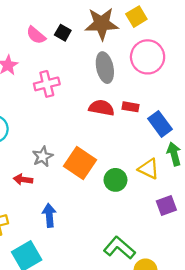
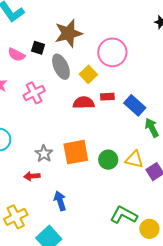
yellow square: (136, 17) -> (88, 74), moved
gray ellipse: (105, 68) -> (61, 67), moved
orange square: (80, 163) -> (76, 152), turned -32
yellow triangle: (149, 169) -> (134, 159), moved

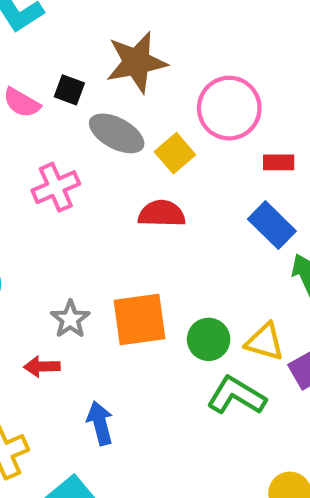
gray ellipse: (61, 67) -> (117, 133), turned -40
red rectangle: (107, 97) -> (279, 162), moved
green L-shape: (124, 215) -> (236, 396), moved

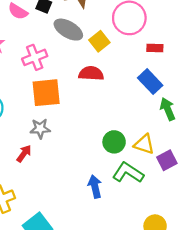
gray star: (70, 319) -> (40, 129), turned 30
orange square: (139, 320) -> (46, 93), moved
red arrow: (42, 367) -> (24, 154), turned 126
blue arrow: (100, 423) -> (95, 187), moved

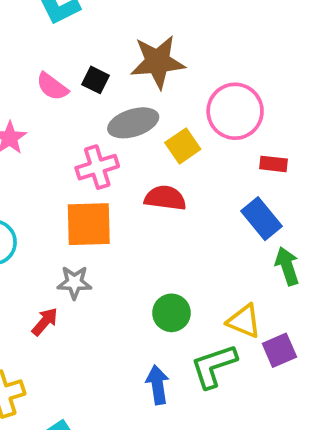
gray ellipse: (68, 30) -> (133, 123), turned -52
pink cross: (35, 57) -> (97, 167), moved
green circle: (114, 142) -> (171, 313), moved
green L-shape: (128, 173) -> (214, 366), turned -56

